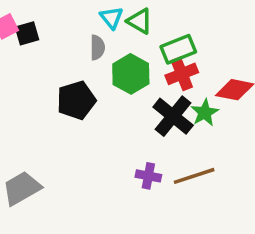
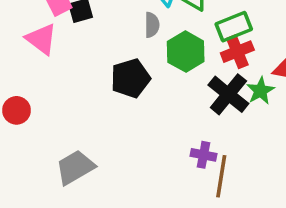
brown line: (194, 176) -> (221, 176), moved, turned -63

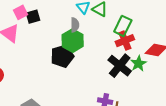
green rectangle: (234, 27) -> (123, 26), turned -42
green hexagon: (186, 52) -> (73, 41), moved

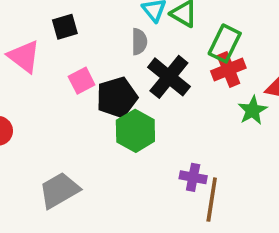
pink square: (20, 12) -> (82, 81), moved
green hexagon: (73, 41) -> (135, 131), moved
black cross: (120, 66) -> (169, 77), moved

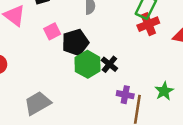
black cross: (169, 77) -> (109, 64), moved, size x0.6
green star: (253, 110) -> (164, 91), moved

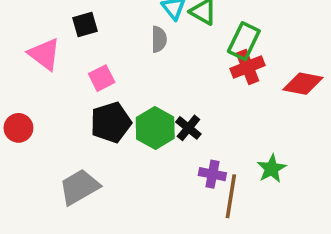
black pentagon: (75, 42) -> (111, 122), moved

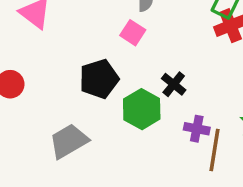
pink square: (102, 78) -> (133, 33), moved, turned -30
green hexagon: (155, 128) -> (142, 109), moved

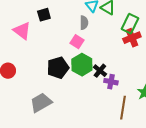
green hexagon: (142, 109) -> (82, 65), moved
purple cross: (197, 129) -> (111, 82), moved

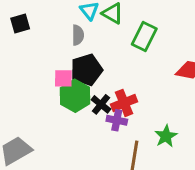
red cross: (132, 38) -> (124, 103), moved
pink square: (77, 42) -> (63, 78), moved, turned -32
black pentagon: (58, 68) -> (87, 70), moved

